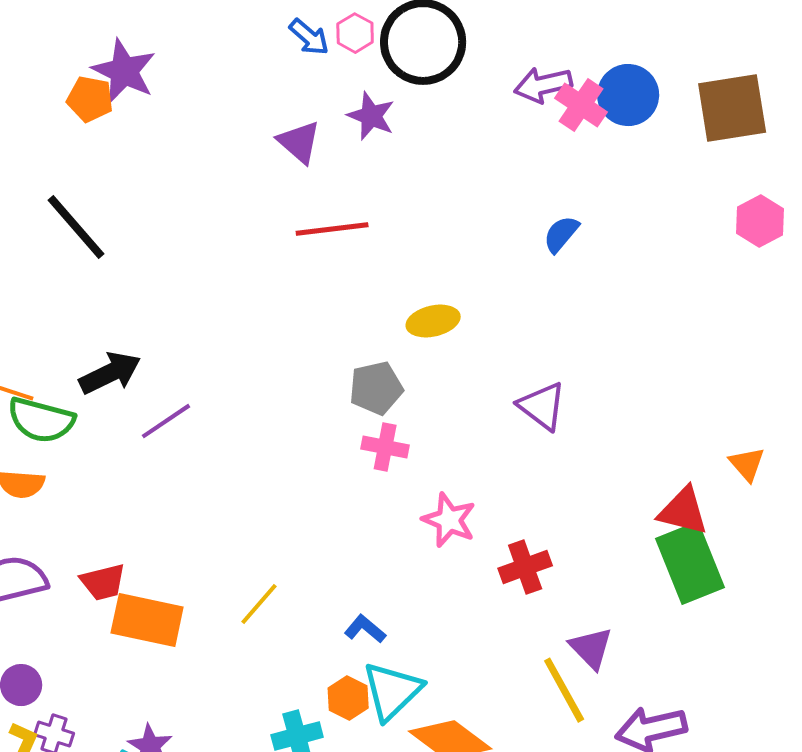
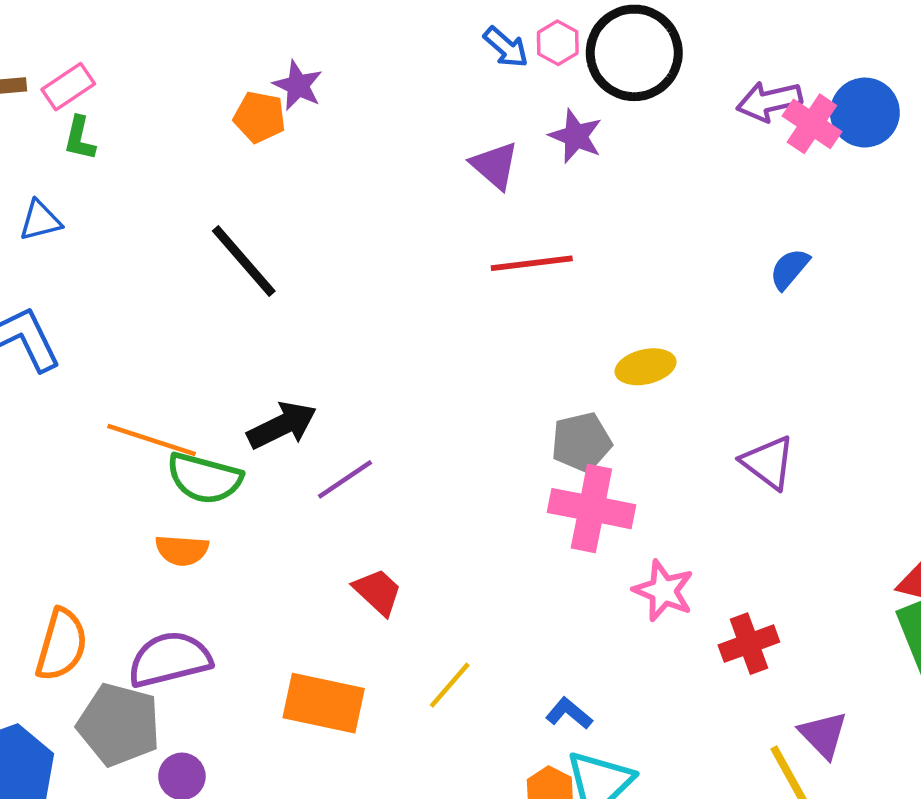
purple star: (124, 71) -> (298, 86), size x0.7
pink cross: (385, 447) -> (591, 509), size x1.6
red trapezoid: (103, 582) -> (378, 592), moved, turned -123

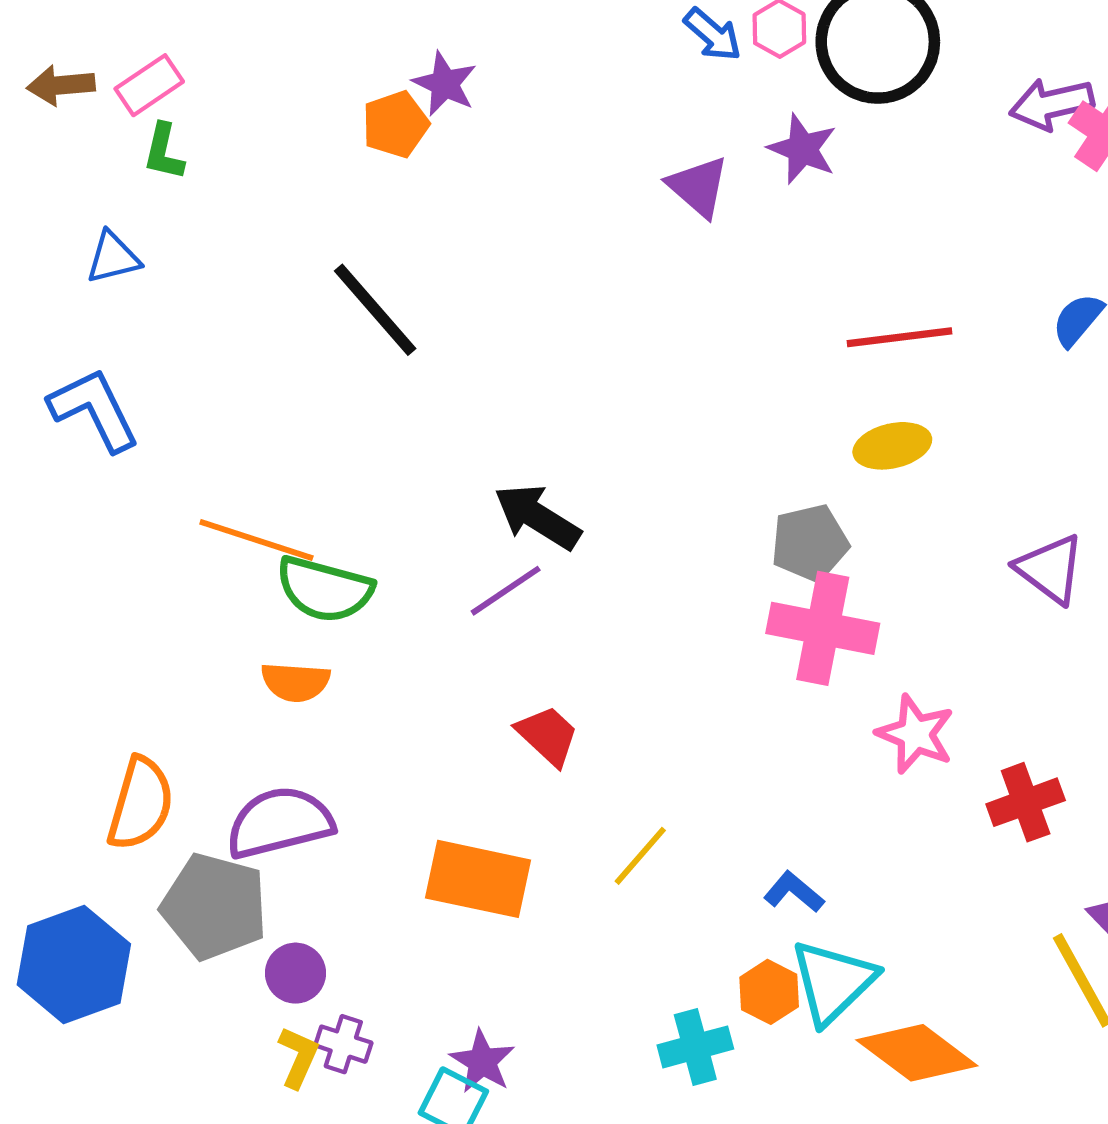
orange pentagon: (260, 117) -> (395, 124), turned -30
red line: (532, 263) -> (900, 337), moved
black arrow: (282, 425) -> (537, 517), moved, turned -122

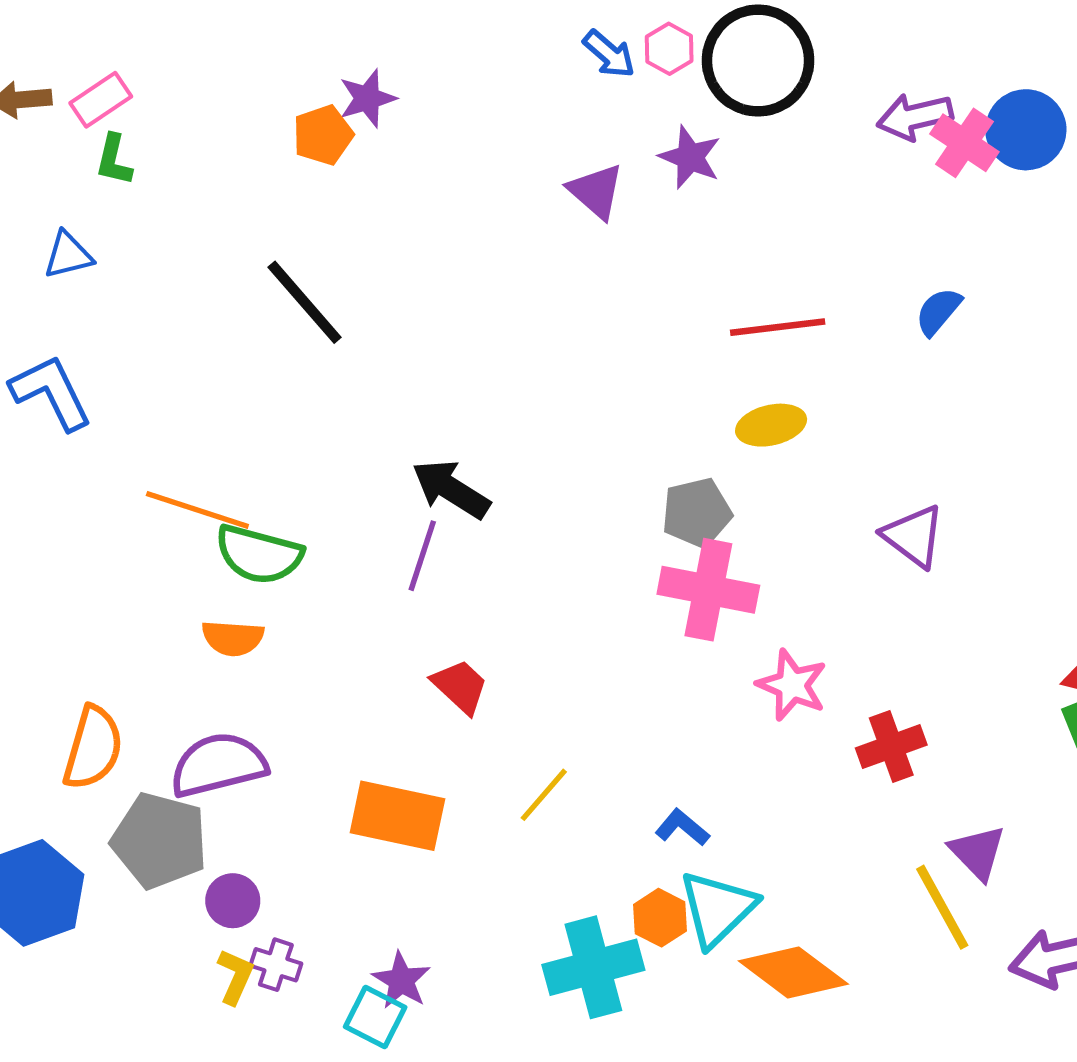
purple star: (445, 84) -> (367, 98), turned 30
purple line: (506, 591) -> (422, 556), turned -38
cyan cross: (695, 1047) -> (593, 967), size x1.5

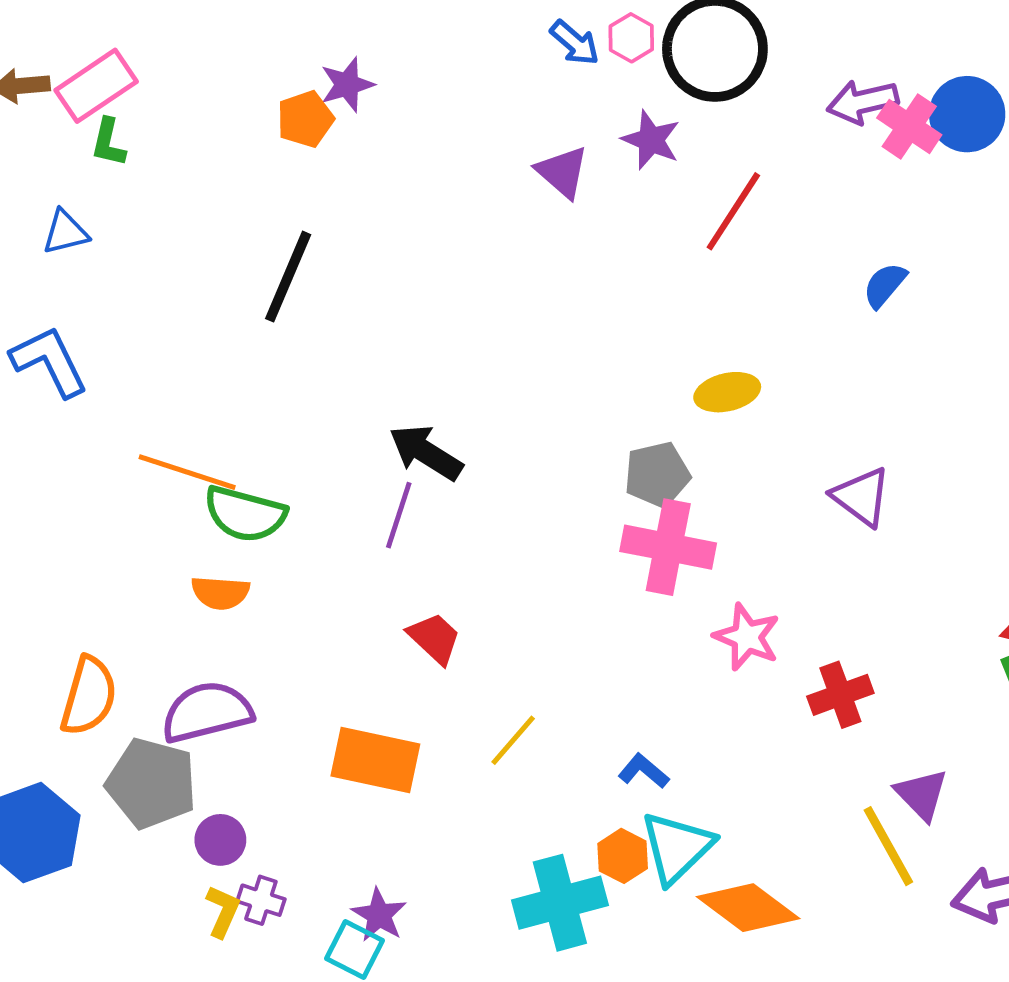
pink rectangle: (101, 100) -> (96, 86), size x1.4
black line: (305, 302) -> (288, 277), turned 64
red line: (778, 327) -> (733, 211), moved, turned -50

